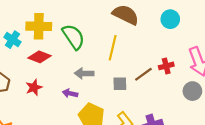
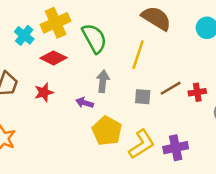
yellow cross: (39, 26) -> (56, 23), turned -30
red cross: (166, 66) -> (197, 92), moved
gray arrow: (84, 73) -> (103, 81), turned 90

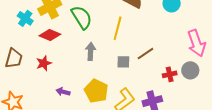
red cross: (197, 92) -> (170, 74), moved
purple arrow: (85, 103) -> (63, 92), moved

